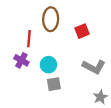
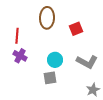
red line: (29, 39) -> (17, 36), moved
cyan circle: (48, 65) -> (55, 60), moved

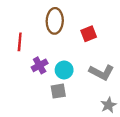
purple cross: (20, 56) -> (40, 65), moved, turned 32

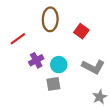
red square: (89, 34) -> (81, 31), turned -32
red line: (20, 42) -> (18, 39), turned 49

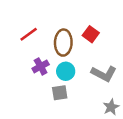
brown ellipse: (50, 19) -> (63, 43), moved
red line: (18, 39) -> (29, 34), moved

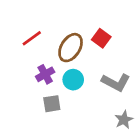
brown ellipse: (63, 43) -> (71, 48), turned 30
gray square: (60, 93) -> (52, 104), moved

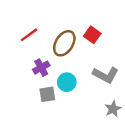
cyan circle: (73, 80) -> (67, 82), moved

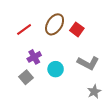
brown ellipse: (64, 43) -> (55, 24), moved
gray square: (47, 94) -> (26, 77), moved, turned -32

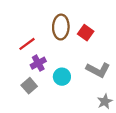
brown ellipse: (55, 24) -> (61, 27), turned -30
red line: (24, 29) -> (27, 44), moved

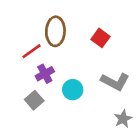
brown ellipse: (61, 27) -> (55, 31), moved

